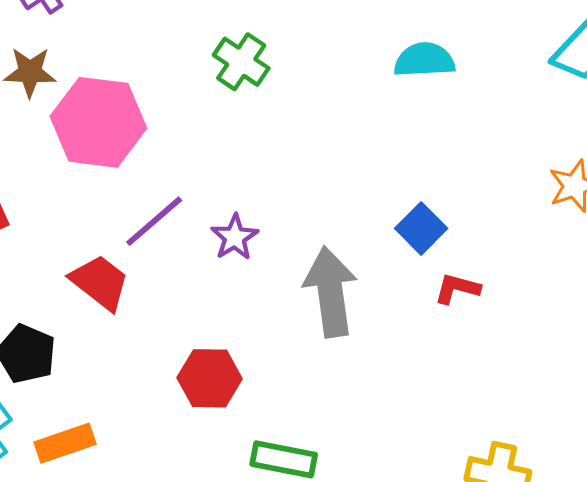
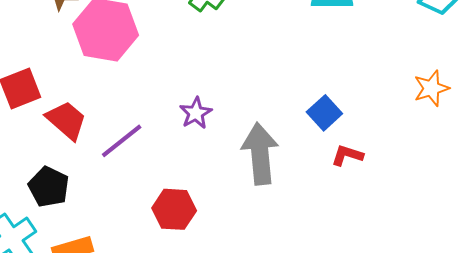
purple line: (154, 221) -> (122, 141), moved
red trapezoid: (100, 282) -> (66, 120), moved

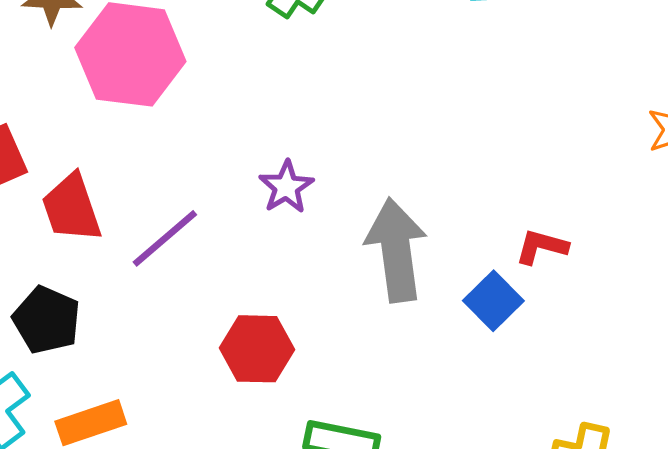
blue square: (324, 113) -> (493, 301), moved
red trapezoid: (66, 120) -> (71, 208), turned -147

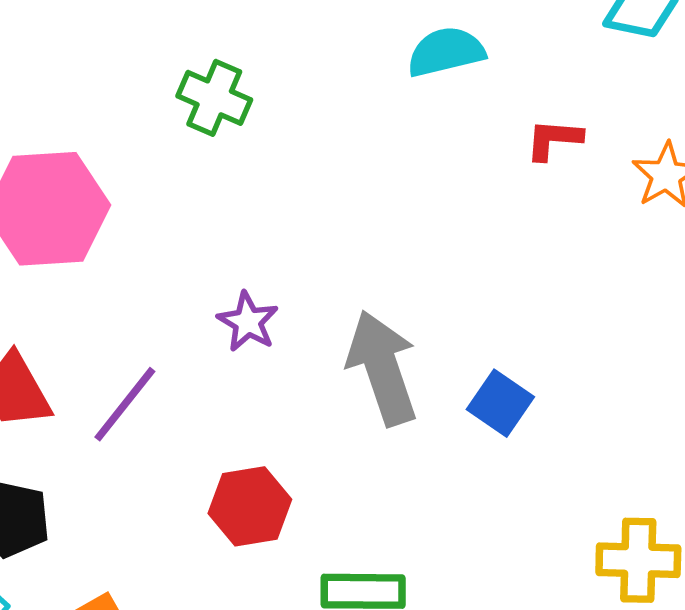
red L-shape: (542, 247) -> (554, 139), moved

